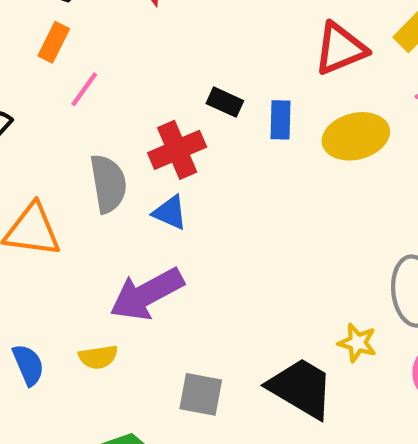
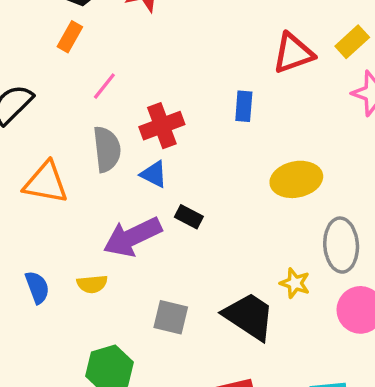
pink line: (84, 89) -> (104, 86), moved
black rectangle: (225, 102) -> (189, 217), moved
yellow ellipse: (356, 136) -> (296, 179), moved

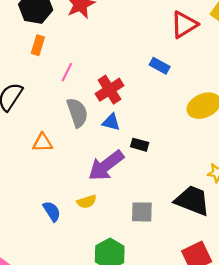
blue rectangle: (244, 106) -> (160, 66), turned -54
orange triangle: (46, 183) -> (43, 143), size x0.7

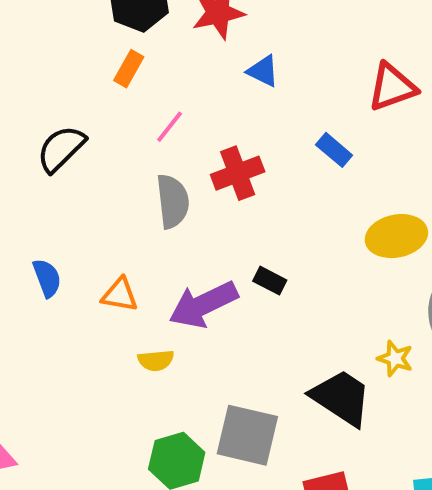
blue triangle: (111, 122) -> (263, 71), moved
orange triangle: (43, 143) -> (120, 295), moved
blue semicircle: (52, 211) -> (47, 278), moved
gray square: (142, 212) -> (247, 435), moved, size x1.5

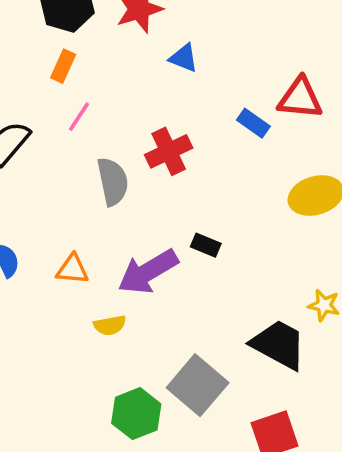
red triangle: (392, 87) -> (300, 98), moved, turned 30
pink line: (170, 127) -> (79, 117), moved
gray square: (247, 435) -> (198, 385), turned 32

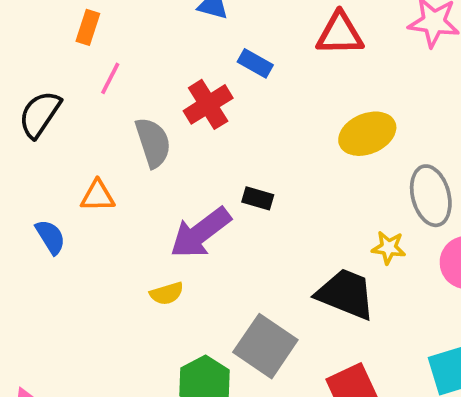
blue rectangle: (253, 123) -> (255, 63), moved
orange triangle: (73, 269) -> (98, 196), moved

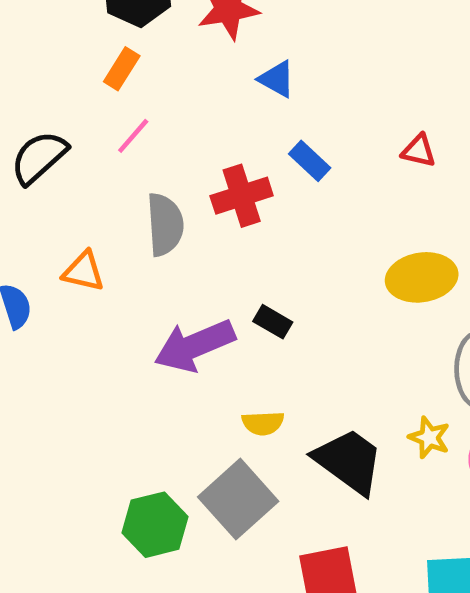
red triangle: (340, 34) -> (419, 151), size x0.6
yellow star: (389, 248) -> (429, 437), moved
yellow semicircle: (167, 293) -> (263, 423), moved

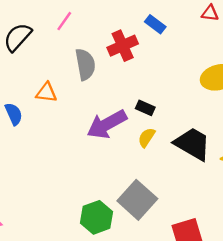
yellow semicircle: (263, 423) -> (147, 137), moved, turned 132
black trapezoid: (349, 461) -> (192, 144), moved

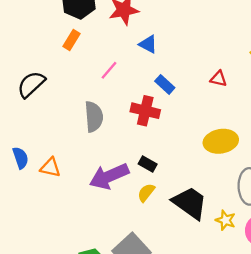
pink line: (64, 21) -> (109, 70), moved
red cross: (123, 46) -> (145, 111), moved, turned 32
orange triangle: (46, 93) -> (50, 167), moved

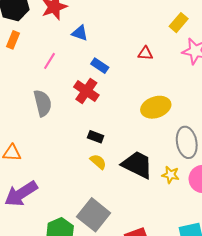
red cross: (145, 111) -> (86, 91), turned 30
purple arrow: (109, 176) -> (21, 194), moved
yellow semicircle: (146, 193) -> (98, 162), turned 102

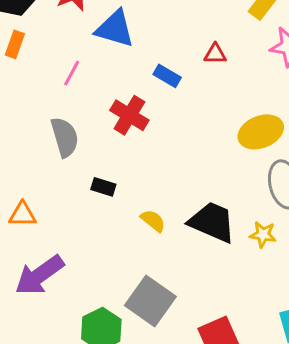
blue triangle: (80, 33) -> (115, 29), size x1.6
blue rectangle: (100, 66) -> (167, 76), moved
yellow ellipse: (156, 107) -> (261, 132), moved
black rectangle: (96, 137) -> (103, 187), moved

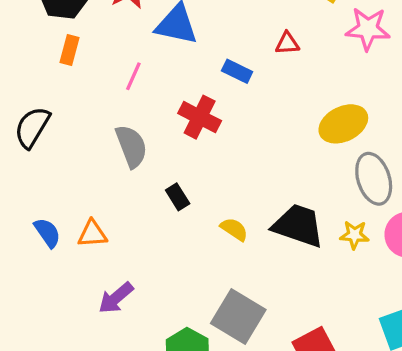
black rectangle: (103, 187) -> (178, 197), turned 45
purple arrow: (40, 275) -> (116, 298), size x0.7

